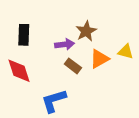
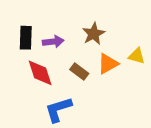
purple arrow: (65, 44) -> (53, 42), moved
red diamond: (19, 71) -> (40, 73), moved

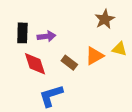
brown star: (94, 34) -> (105, 19), moved

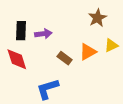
yellow triangle: (120, 49) -> (111, 45), turned -40
red diamond: (35, 64) -> (17, 59), moved

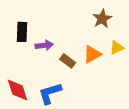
purple arrow: (43, 34) -> (44, 45), moved
red diamond: (17, 59) -> (18, 90), moved

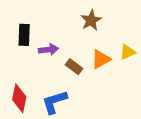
brown star: (102, 19) -> (91, 20), moved
red diamond: (18, 90) -> (19, 98), turned 30

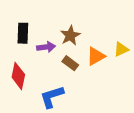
brown star: (91, 20) -> (70, 35), moved
red diamond: (19, 98) -> (18, 76), moved

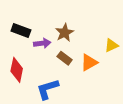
black rectangle: (23, 33) -> (21, 31), turned -72
orange triangle: (96, 56) -> (89, 62), moved

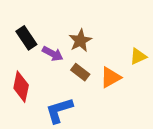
black rectangle: (21, 31) -> (26, 38), turned 36
purple arrow: (42, 43) -> (53, 54), turned 35

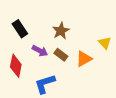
purple arrow: (53, 54) -> (40, 51), moved
yellow triangle: (138, 56) -> (105, 43), turned -48

